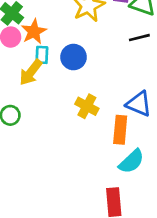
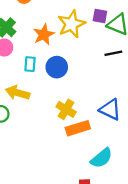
orange star: (34, 32) -> (44, 34), moved
yellow arrow: (31, 72) -> (18, 93), moved, turned 65
orange rectangle: (120, 130) -> (78, 128), moved, turned 65

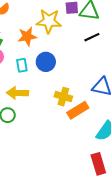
yellow star: (71, 24) -> (49, 21), turned -30
orange star: (44, 34) -> (27, 36), turned 30

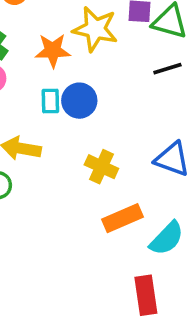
cyan rectangle: (22, 65) -> (50, 101), moved
orange rectangle: (78, 110) -> (123, 218), moved

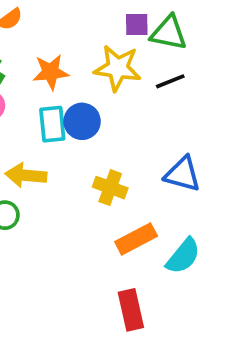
yellow star: (95, 29) -> (118, 68), moved
cyan rectangle: (50, 101) -> (52, 124), size x1.4
red rectangle: (146, 295) -> (131, 310), moved

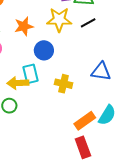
cyan rectangle: (52, 124) -> (30, 74), moved
orange rectangle: (136, 239) -> (85, 121), moved

